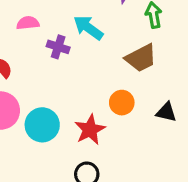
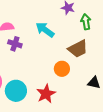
purple cross: (58, 47) -> (15, 44), moved
orange circle: (122, 103) -> (62, 69), moved

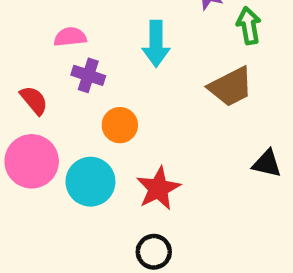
cyan arrow: (45, 30) -> (156, 44), turned -126
orange circle: (62, 69) -> (120, 125), moved

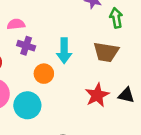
cyan arrow: (156, 44) -> (64, 51), moved
brown trapezoid: (231, 87) -> (106, 52), turned 36
red star: (158, 188) -> (97, 95), moved

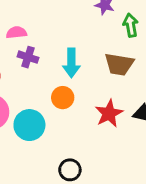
orange circle: (44, 74) -> (63, 98), moved

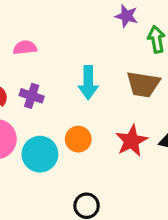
purple cross: (28, 57) -> (32, 96), moved
orange circle: (63, 98) -> (78, 139), moved

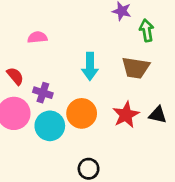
purple cross: (32, 96) -> (43, 93), moved
orange circle: (78, 139) -> (82, 113), size x1.4

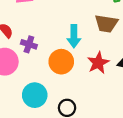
cyan arrow: (90, 66) -> (74, 36), moved
cyan circle: (50, 126) -> (35, 95), moved

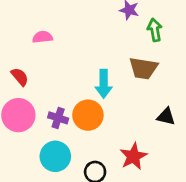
purple cross: (29, 44) -> (58, 118), moved
red star: (98, 63) -> (133, 156), moved

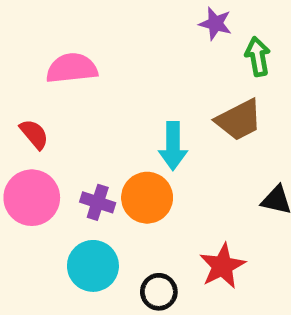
pink semicircle: (43, 37) -> (72, 68), size x1.5
brown trapezoid: (143, 68) -> (239, 120), turned -36

